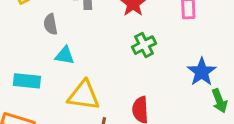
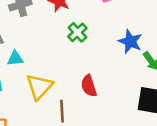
yellow triangle: (84, 95) -> (39, 87), turned -40

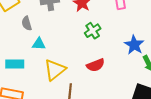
red semicircle: (89, 86) -> (96, 65), moved, turned -102

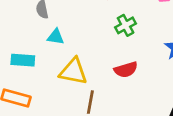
yellow triangle: (55, 70) -> (73, 71), turned 45

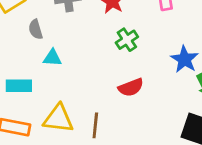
yellow triangle: (73, 71) -> (58, 119), moved

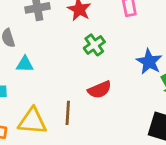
brown line: (95, 125) -> (68, 113), moved

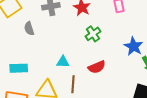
cyan triangle: (25, 64) -> (63, 62), moved

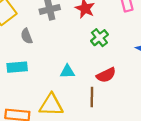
cyan rectangle: (19, 68) -> (17, 67), moved
brown line: (73, 84) -> (92, 97), moved

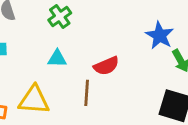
green cross: (99, 38) -> (60, 16), moved

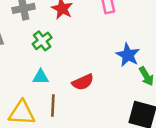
brown line: (87, 93) -> (53, 106), moved

